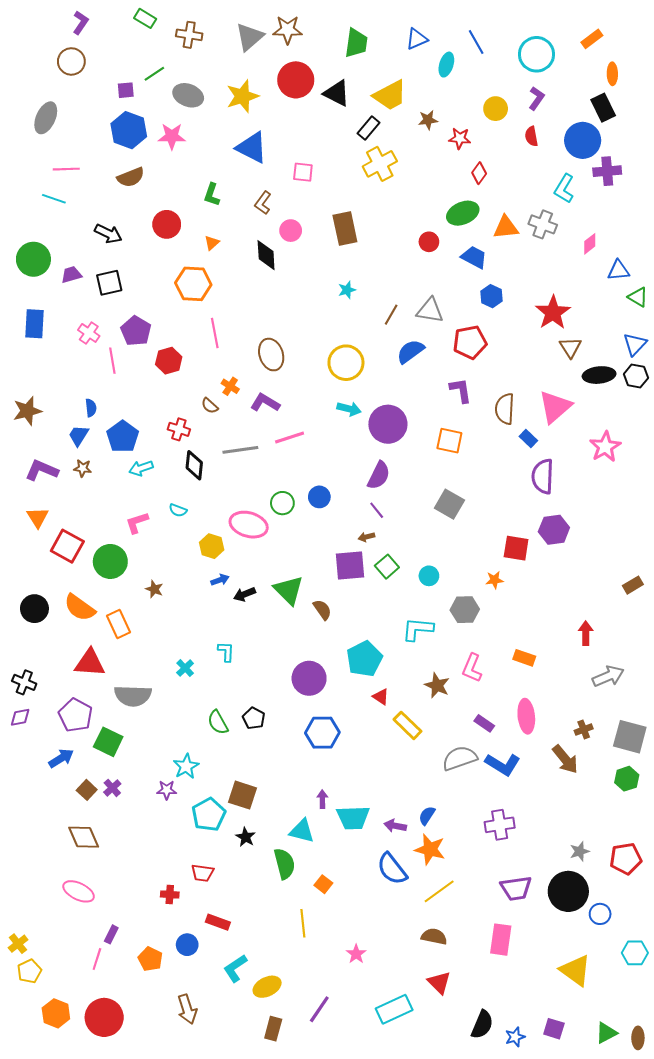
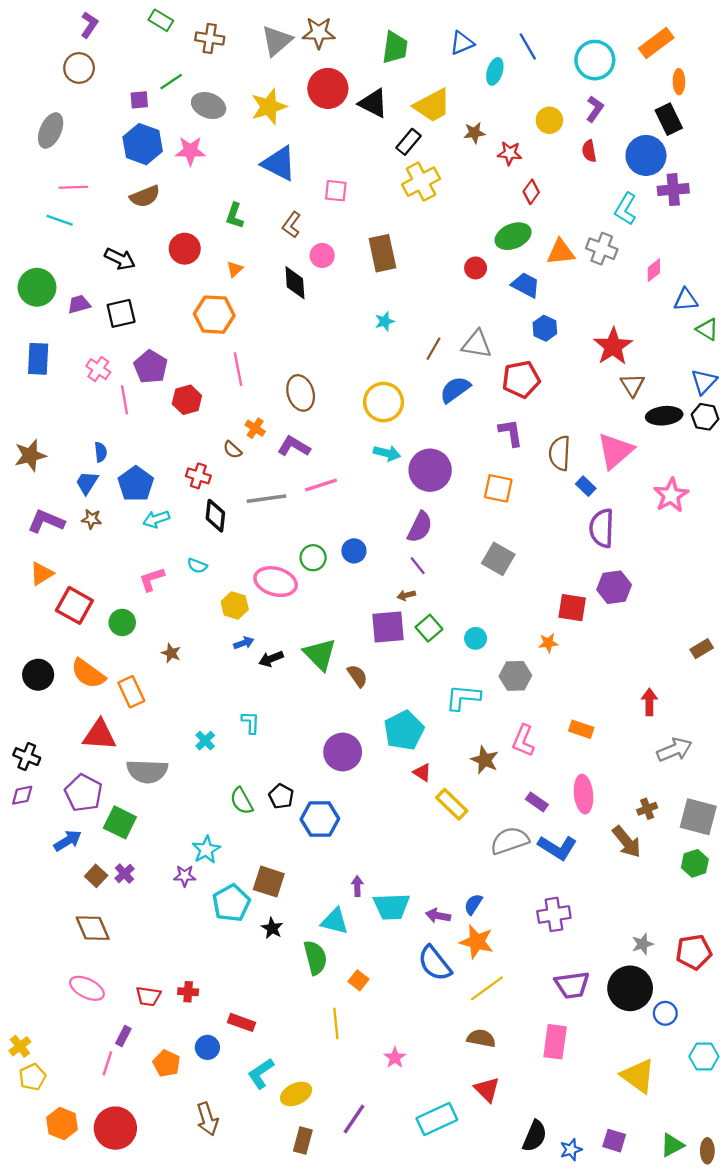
orange rectangle: (592, 39) -> (656, 43), size x1.4
orange triangle: (38, 517) -> (42, 574), turned 30
green circle: (110, 561) -> (122, 622), size x0.7
blue hexagon: (322, 733) -> (320, 819), moved
red trapezoid: (203, 873) -> (148, 996), moved

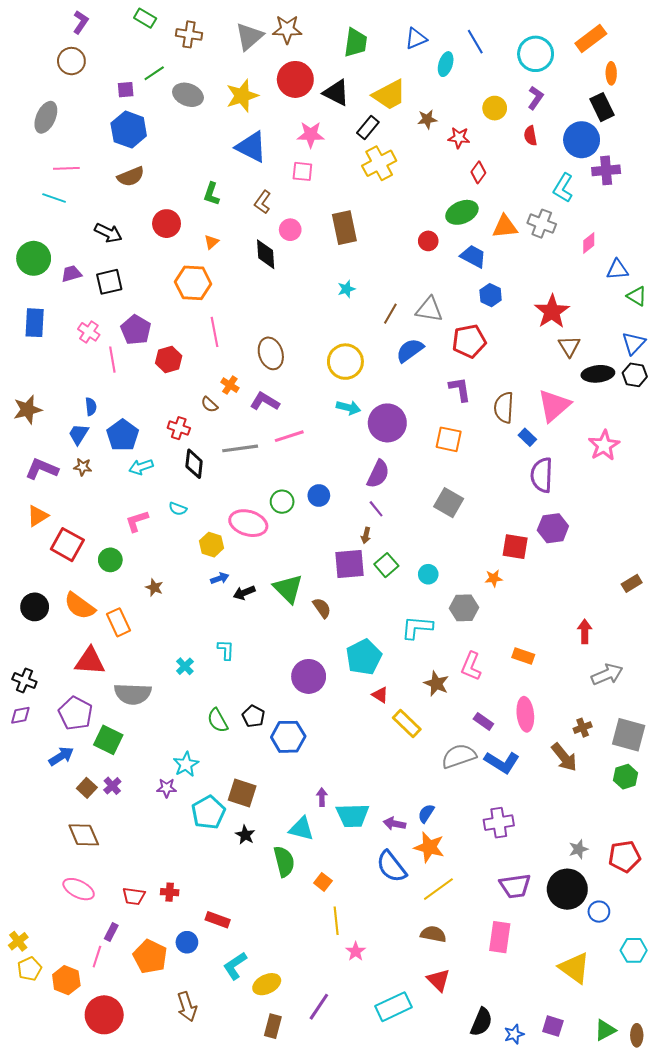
pink star: (190, 151) -> (311, 135), moved
brown arrow: (406, 595) -> (366, 535), turned -63
yellow line: (336, 1024) -> (336, 921), moved
orange pentagon: (167, 1063) -> (150, 957), size x1.4
orange hexagon: (62, 1124) -> (66, 980), moved

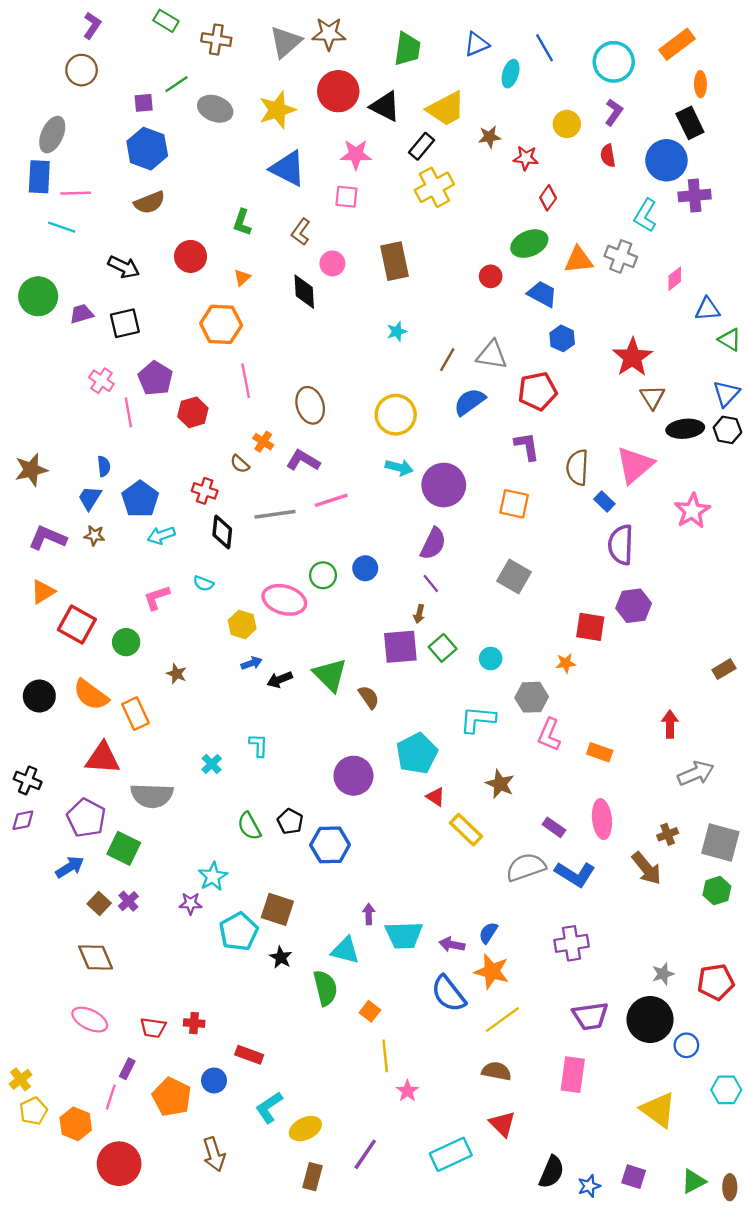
blue rectangle: (35, 323) -> (39, 177), moved
pink L-shape: (471, 666) -> (549, 735), moved

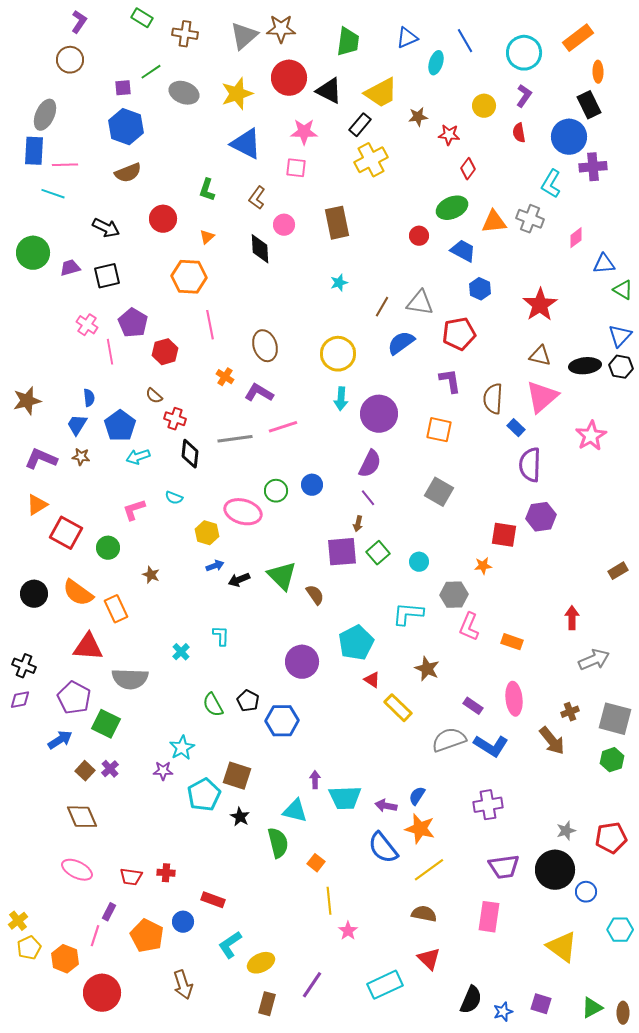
brown triangle: (652, 397) -> (540, 356), moved, turned -45
brown semicircle: (240, 464) -> (154, 396), moved
cyan arrow: (399, 467) -> (341, 399), turned 80

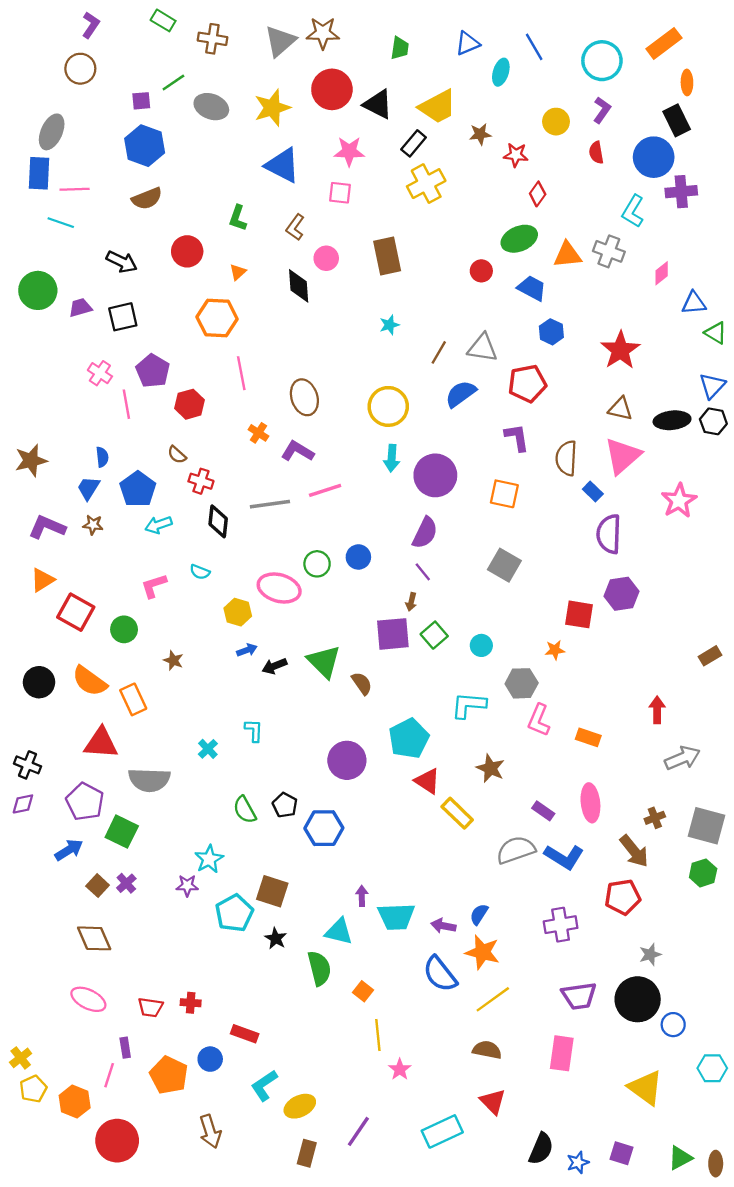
green trapezoid: (348, 42) -> (400, 48), size x0.7
red triangle: (372, 680) -> (427, 781), size x1.4
red pentagon: (611, 838) -> (623, 897), moved
purple rectangle: (109, 912) -> (125, 1048), turned -36

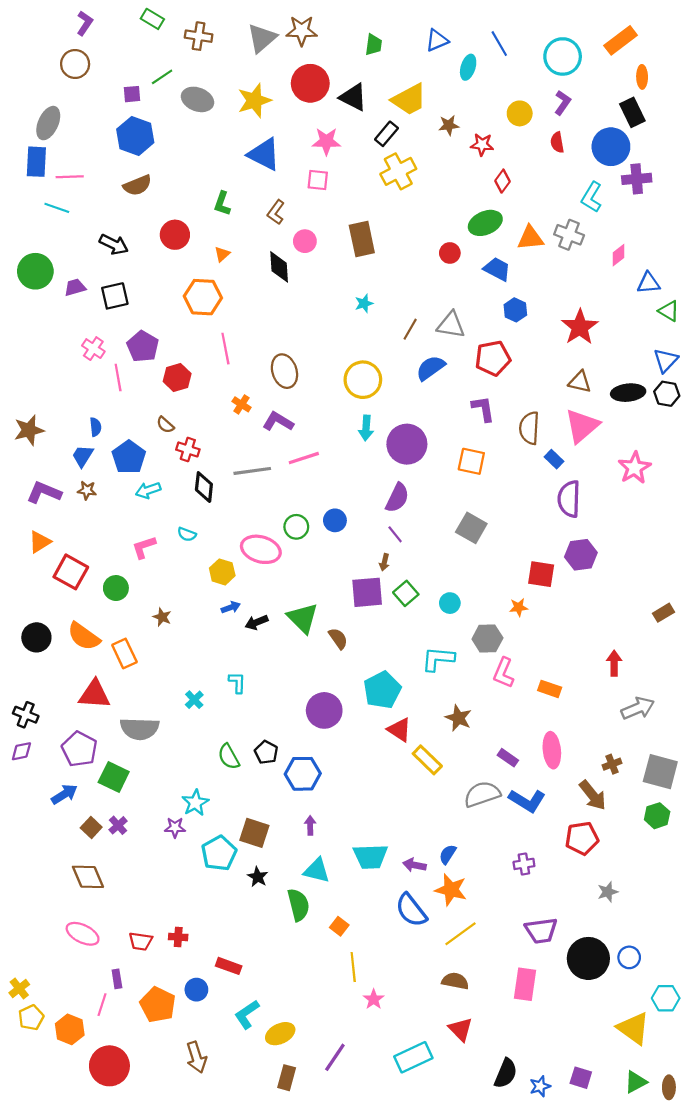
purple arrow: (362, 896) -> (310, 825), moved
purple cross: (561, 925) -> (524, 864), size x0.7
black circle: (638, 999) -> (588, 958), moved
yellow triangle: (646, 1088) -> (633, 1028), moved

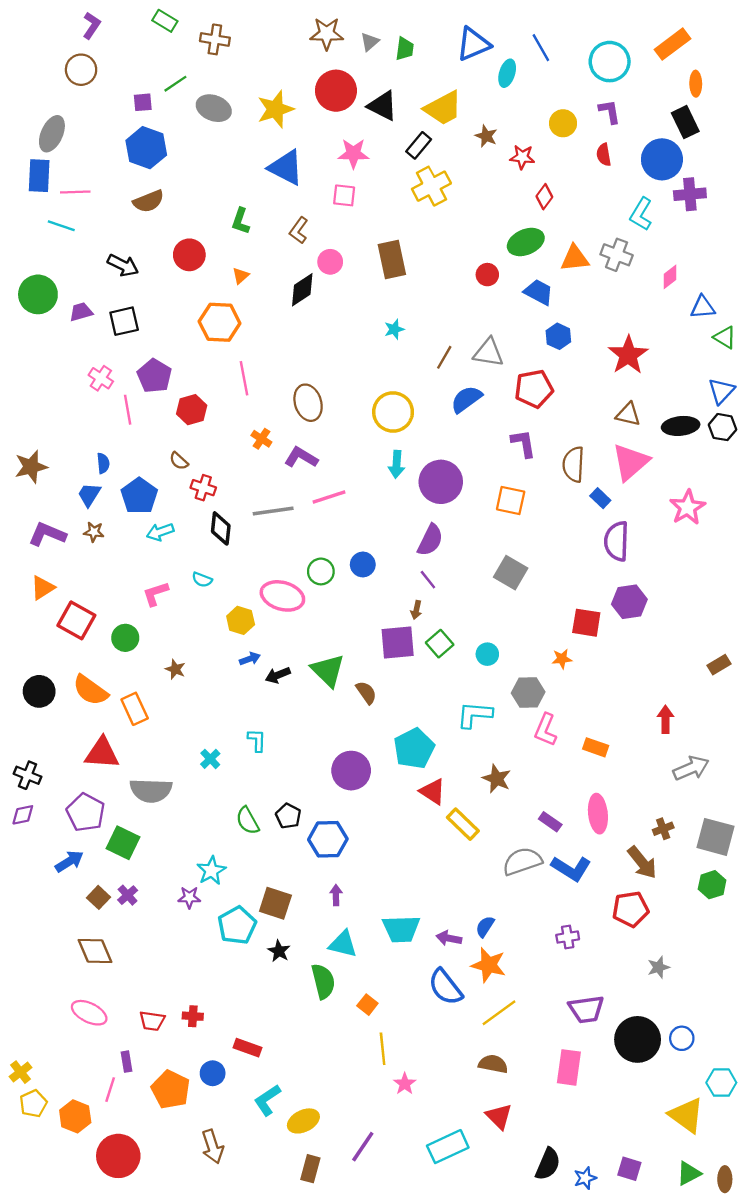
gray triangle: (262, 38) -> (370, 42), moved, size x0.6
blue triangle: (437, 40) -> (473, 44), size x1.4
purple L-shape: (563, 103) -> (610, 112), turned -45
brown star: (449, 125) -> (486, 136), turned 30
black diamond: (279, 267) -> (302, 290), turned 60

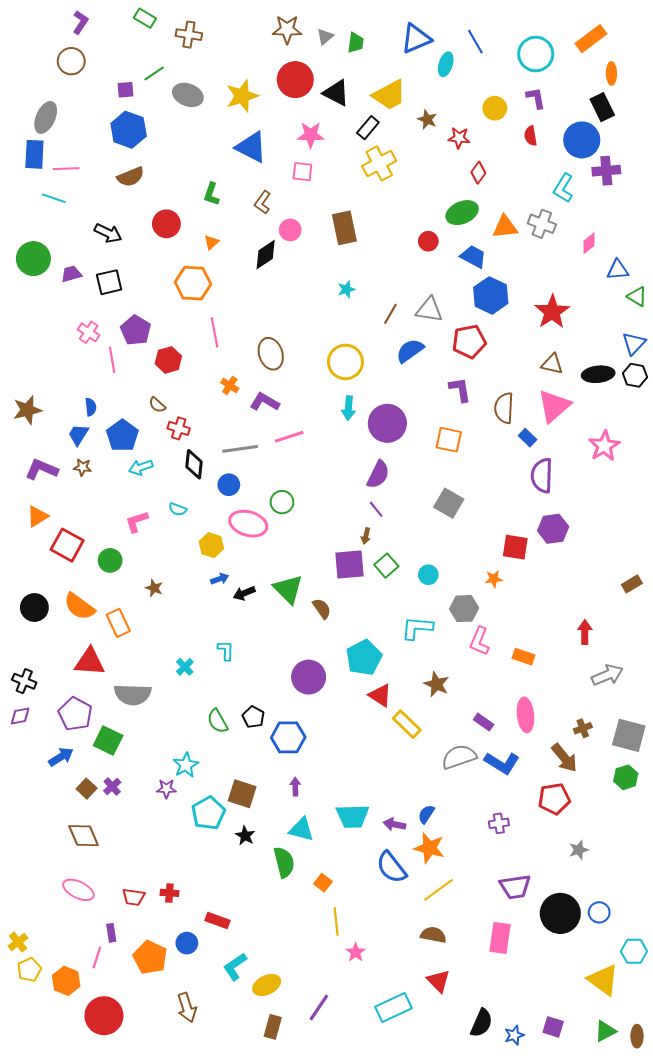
blue hexagon: (558, 336) -> (491, 295), size x1.6
blue circle: (363, 564) -> (229, 485), moved

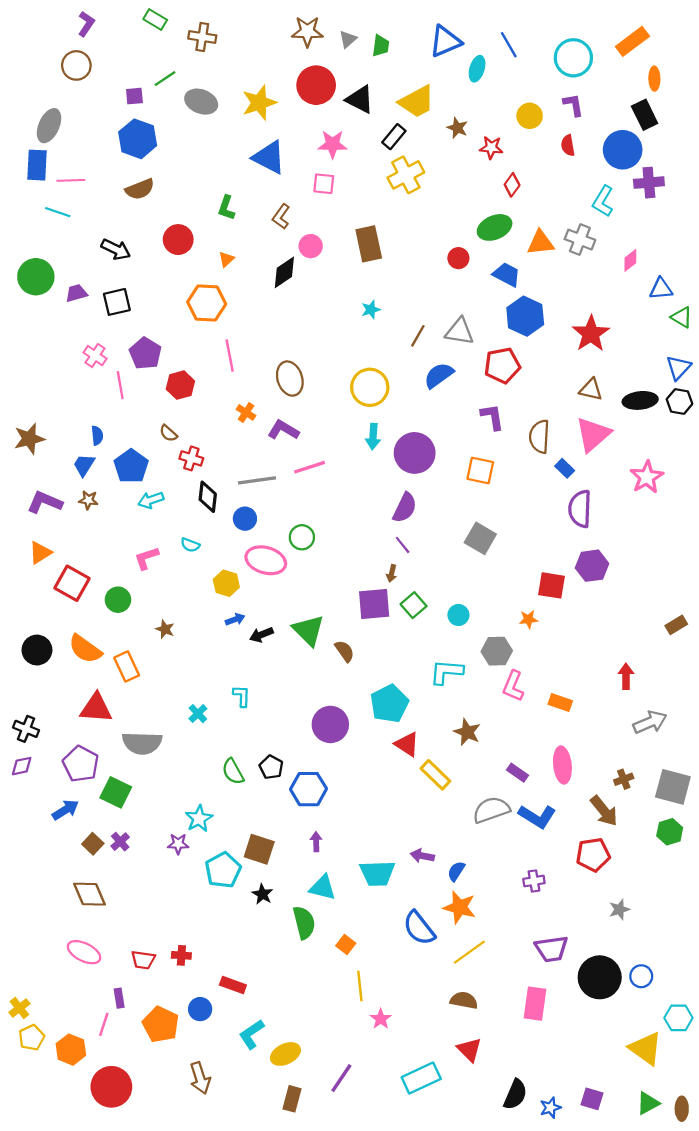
purple arrow: (395, 824) -> (422, 856), moved

